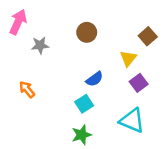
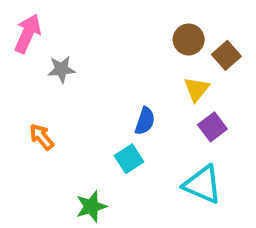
brown circle: (87, 32) -> (189, 39), moved
blue semicircle: (95, 79) -> (145, 121), turned -36
green star: (82, 135) -> (91, 206), moved

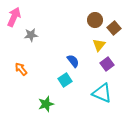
blue semicircle: (145, 121) -> (73, 61), turned -56

